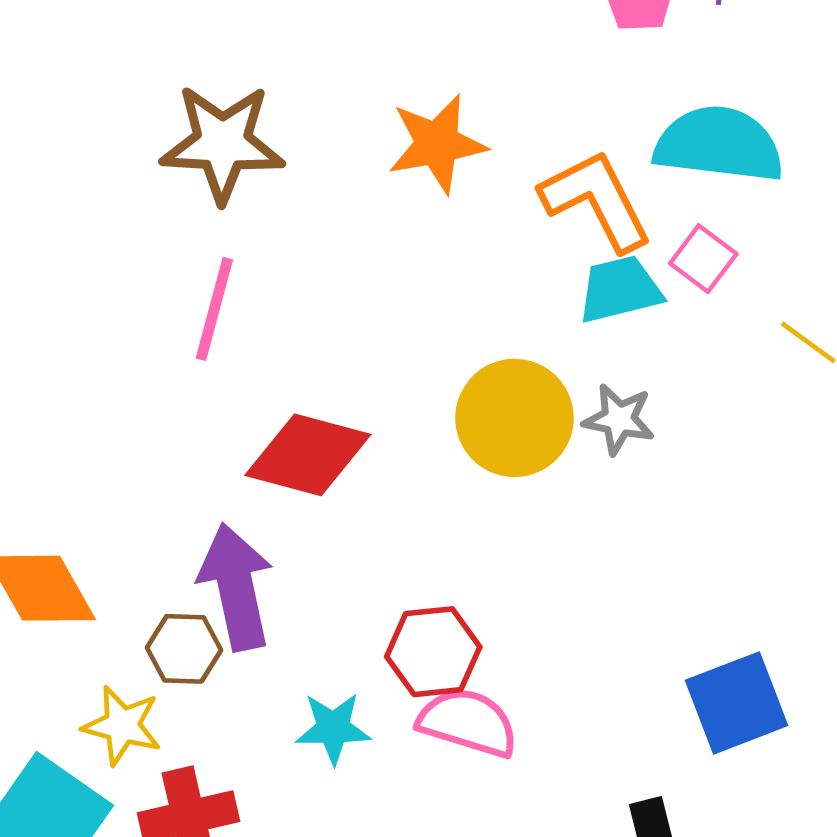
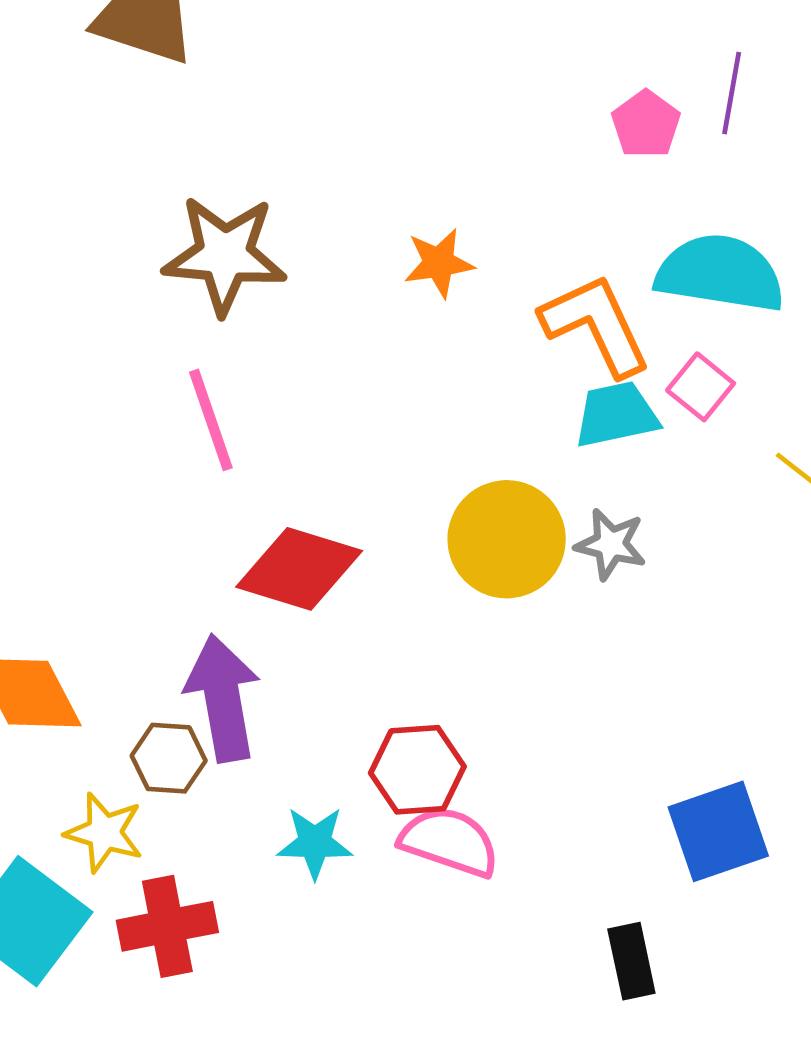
orange star: (437, 144) -> (439, 263), size x0.7
pink line: (214, 309) -> (211, 420), turned -36

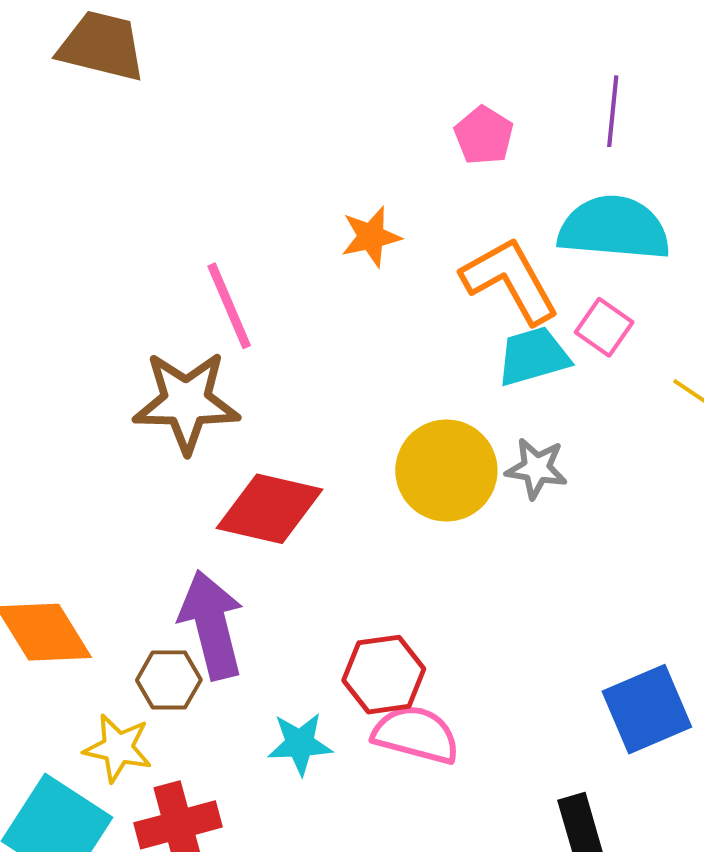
purple line: (732, 93) -> (613, 111), moved
pink pentagon: (646, 124) -> (484, 135), moved
brown star: (225, 255) -> (186, 402), moved
pink line: (211, 420) -> (229, 306), moved

